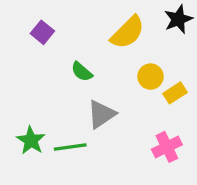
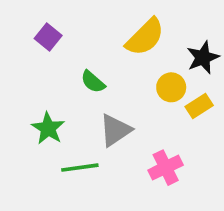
black star: (178, 19) -> (203, 58), moved
green star: (31, 140) -> (48, 128), moved
pink cross: (167, 147) -> (166, 168), moved

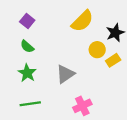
green semicircle: (93, 82) -> (27, 46), moved
green line: (80, 168) -> (30, 104), moved
pink cross: (166, 168) -> (82, 106), moved

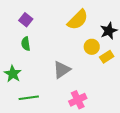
green semicircle: (27, 46) -> (26, 44), turned 40
green star: (27, 73) -> (13, 74), moved

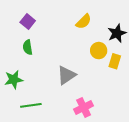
yellow semicircle: (78, 20) -> (84, 22), size x0.7
yellow rectangle: (107, 57) -> (115, 61), turned -40
green star: (13, 74) -> (14, 80), turned 30

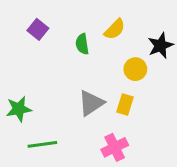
green semicircle: (28, 47) -> (82, 44), moved
yellow rectangle: (115, 61) -> (125, 105), moved

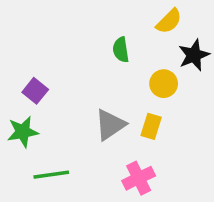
purple square: (38, 29) -> (35, 91), moved
yellow semicircle: (115, 29) -> (169, 21), moved
green semicircle: (82, 44) -> (121, 50), moved

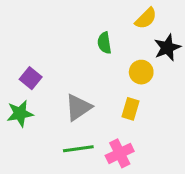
gray triangle: (110, 125) -> (78, 107), moved
green line: (51, 175) -> (78, 149), moved

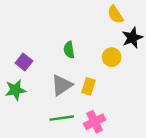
yellow semicircle: (146, 18) -> (115, 15), turned 102
green semicircle: (104, 43) -> (69, 50), moved
yellow rectangle: (130, 109) -> (89, 86), moved

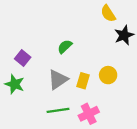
green semicircle: (69, 50) -> (65, 47), turned 56
yellow circle: (112, 57) -> (108, 75), moved
green star: (15, 90) -> (15, 84), turned 30

